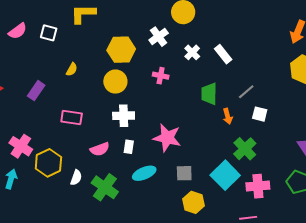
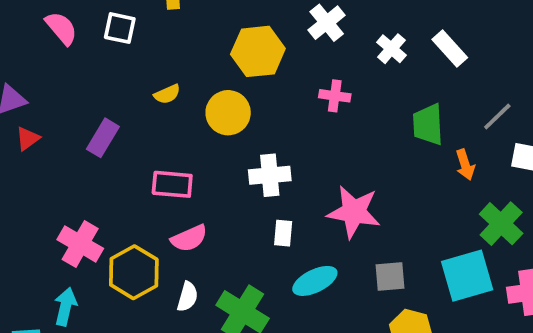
pink semicircle: (18, 31) -> (61, 28), turned -90
yellow semicircle: (72, 69) -> (167, 94), turned 40
yellow circle: (115, 82) -> (228, 113), moved
pink semicircle: (100, 149) -> (189, 238), moved
cyan square: (225, 175) -> (467, 276), turned 32

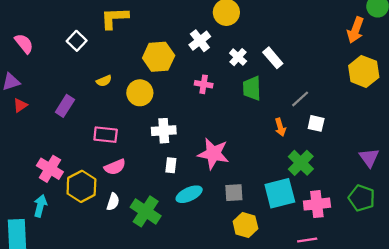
pink semicircle: (61, 28) -> (24, 44), moved
white square: (120, 28) -> (77, 41), turned 30
green trapezoid: (428, 125) -> (252, 88), moved

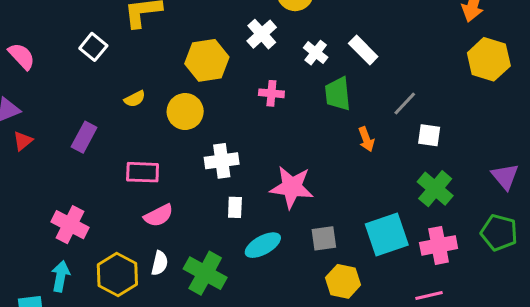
orange arrow: (280, 127) -> (366, 139), moved
green cross: (301, 163) -> (435, 189), moved
yellow hexagon: (81, 186) -> (117, 275), moved

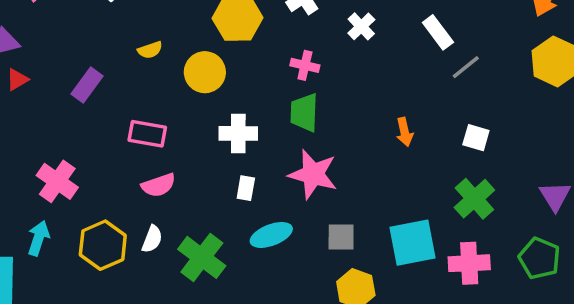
white rectangle: (363, 50) -> (438, 32), moved
green trapezoid: (338, 94) -> (304, 113), moved
gray line: (405, 103) -> (466, 67), moved

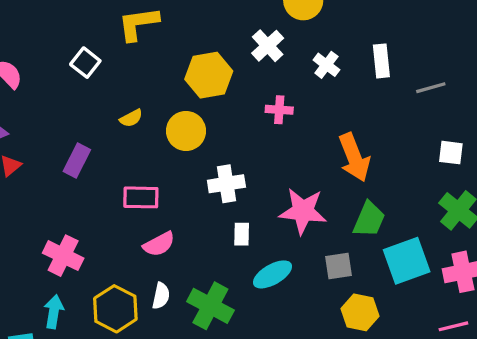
white rectangle: (438, 32) -> (381, 61), moved, turned 40
gray line: (466, 67) -> (431, 88), turned 32
green trapezoid: (304, 113) -> (369, 219), moved, turned -150
orange arrow: (405, 132) -> (354, 157), moved, size x1.8

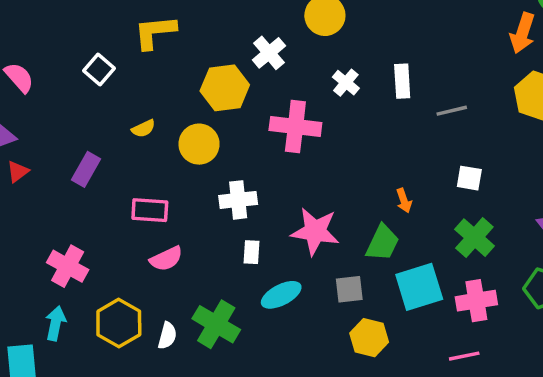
white cross: (268, 46) -> (269, 53), moved
pink cross: (279, 110) -> (295, 127), size x1.8
orange arrow: (354, 157) -> (404, 201), moved, size x0.5
white semicircle: (161, 296) -> (167, 336), moved

